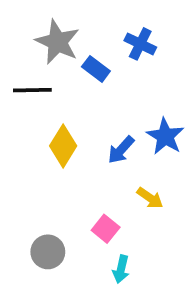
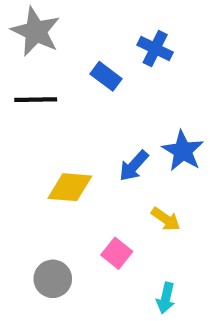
gray star: (57, 42) -> (36, 32), moved
yellow diamond: (63, 146) -> (70, 187), moved, turned 63
cyan arrow: (121, 269) -> (166, 298), moved

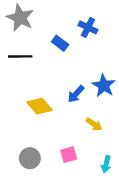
yellow diamond: (70, 187) -> (40, 106), turned 45
pink square: (117, 253) -> (69, 155), moved, turned 35
cyan arrow: (166, 298) -> (106, 164), moved

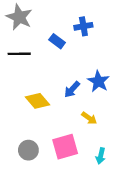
blue cross: (88, 27) -> (83, 26), turned -36
pink square: (69, 155) -> (65, 147), size x1.6

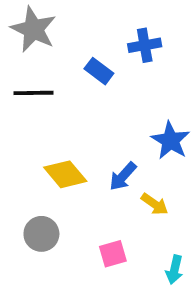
blue arrow: (72, 89) -> (123, 176), moved
pink square: (65, 147) -> (113, 254), size x0.6
gray circle: (28, 150) -> (41, 234), moved

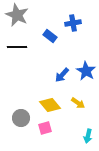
yellow diamond: (65, 174) -> (50, 105), moved
blue arrow: (123, 176) -> (62, 75), moved
pink square: (113, 254) -> (45, 128), moved

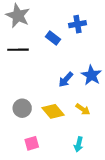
gray circle: (21, 118) -> (22, 108), moved
pink square: (45, 128) -> (32, 143), moved
cyan arrow: (88, 136) -> (79, 144), moved

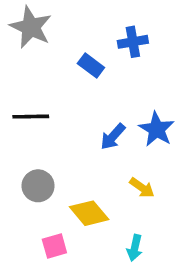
black line: (18, 50) -> (31, 117), moved
yellow diamond: (53, 111) -> (89, 213), moved

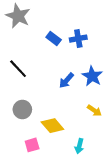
blue cross: (133, 42) -> (78, 39), moved
black line: (31, 117) -> (18, 69), turned 48
yellow arrow: (142, 188) -> (94, 111), moved

